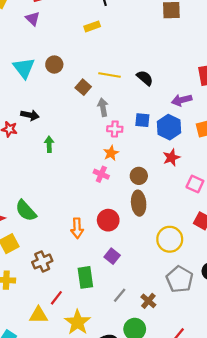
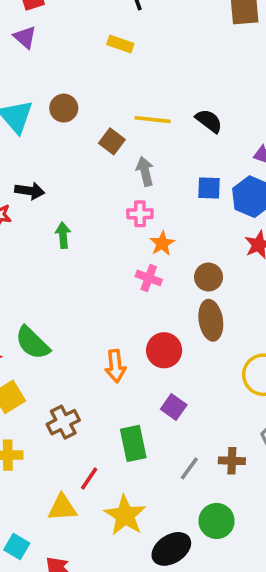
yellow rectangle: (92, 26) -> (120, 44), turned 42
pink cross: (115, 129) -> (140, 214), moved
brown cross: (148, 301) -> (232, 461), moved, turned -35

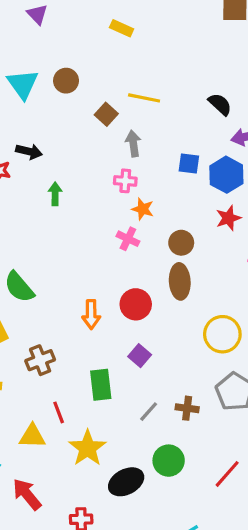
black semicircle: (209, 121) -> (220, 104), moved
orange star: (162, 243) -> (143, 209), turned -30
red line: (89, 479) -> (59, 412), turned -60

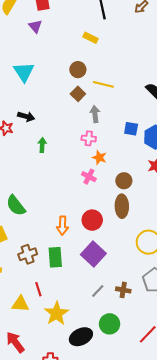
brown circle: (66, 81) -> (78, 70), moved
purple square: (140, 356) -> (93, 254), size x1.6
green rectangle: (101, 385) -> (55, 257), moved

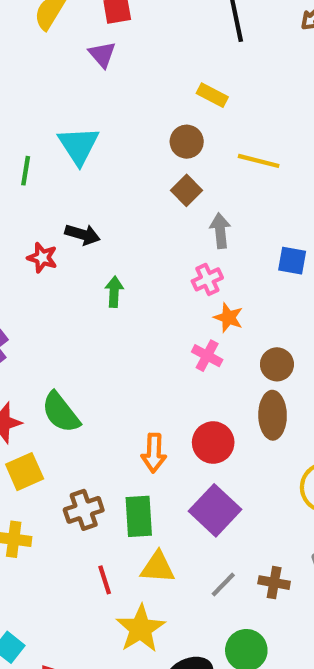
yellow rectangle: (91, 38) -> (212, 95), moved
yellow line: (103, 84) -> (259, 161), moved
pink cross: (89, 138) -> (207, 279), turned -32
yellow triangle: (20, 304) -> (158, 567), moved

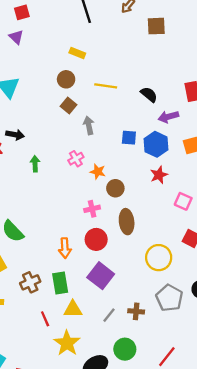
pink cross: (207, 279) -> (76, 159), moved
pink cross: (207, 356) -> (92, 209), moved, turned -35
brown circle: (277, 364) -> (115, 188), moved

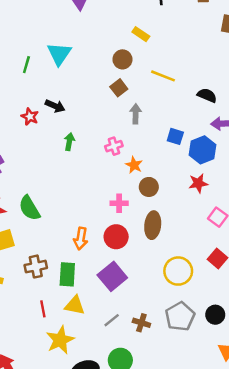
black semicircle: (149, 94) -> (207, 95), turned -30

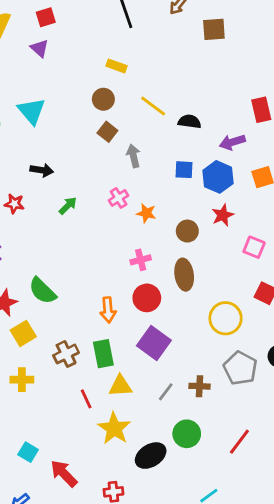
yellow line: (163, 76) -> (153, 106), turned 30
black semicircle: (207, 95) -> (190, 122), moved
red star: (30, 117) -> (14, 204), moved
green arrow: (69, 142) -> (68, 206), turned 49
brown circle: (149, 187) -> (187, 231), moved

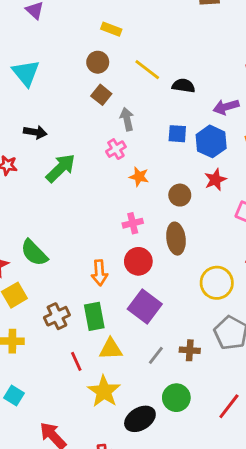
pink cross: (119, 198) -> (116, 149), moved
green arrow: (68, 206) -> (61, 168), size x1.6
cyan square: (28, 452) -> (14, 395), moved

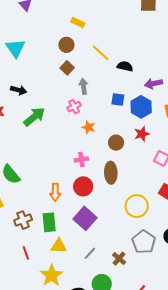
brown cross: (190, 350) -> (119, 259), moved, turned 32
red line: (76, 361) -> (26, 253), moved

